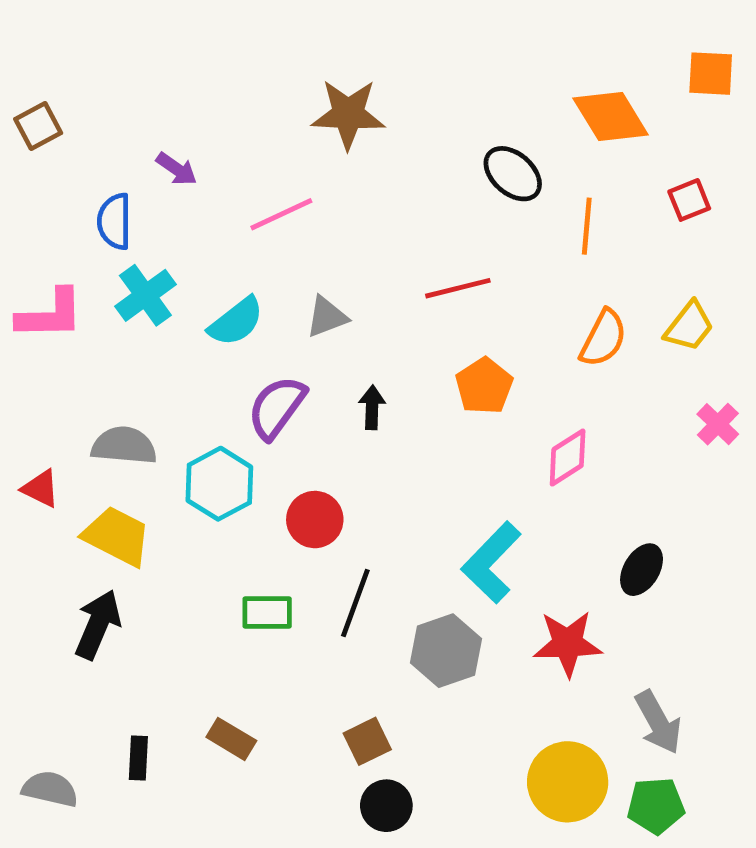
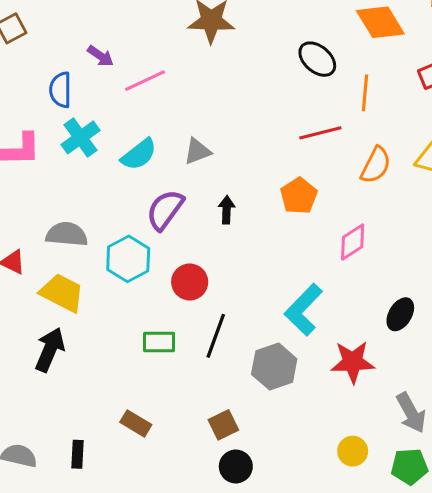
pink line: (281, 214) -> (145, 81), moved
red line: (458, 288) -> (320, 133), moved
black rectangle: (138, 758) -> (77, 454), moved
yellow circle: (568, 782) -> (353, 451), size x0.6

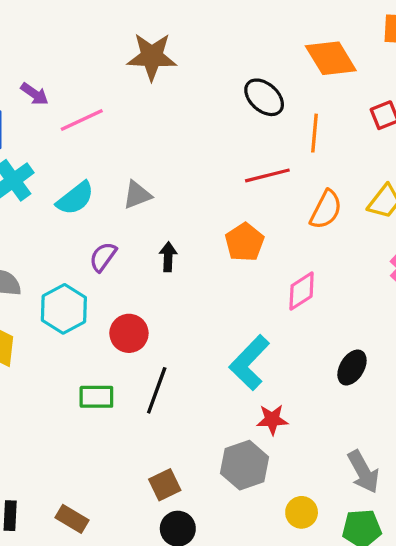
purple semicircle: (165, 210) -> (103, 257), size x0.7
red star: (353, 362) -> (272, 420), moved, size x0.7
gray hexagon: (274, 367) -> (245, 465), moved
brown rectangle: (136, 423) -> (72, 519), moved

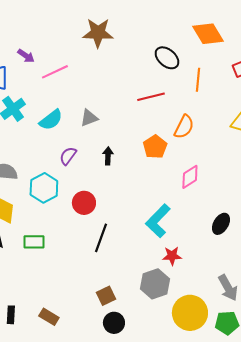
red line: (267, 175) -> (151, 97), moved
orange semicircle: (326, 210) -> (184, 127), moved
green rectangle: (96, 397) -> (34, 242), moved
yellow circle: (302, 512) -> (190, 313), size x1.8

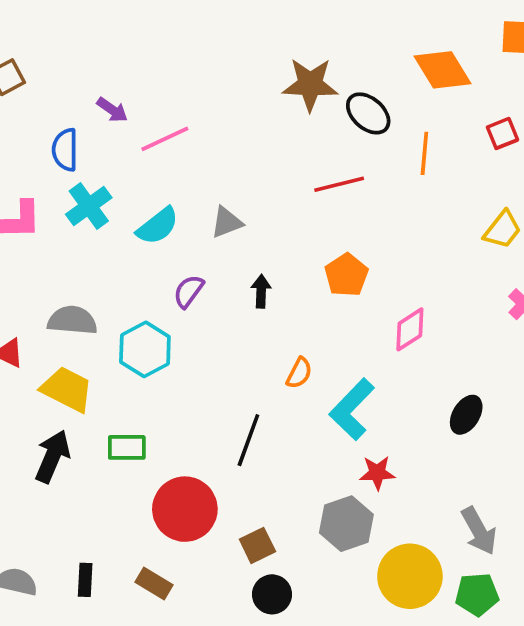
brown star: (98, 33) -> (310, 84), moved
orange semicircle: (184, 127) -> (299, 373), moved, size x0.7
red circle: (84, 203) -> (185, 509), moved, size x1.5

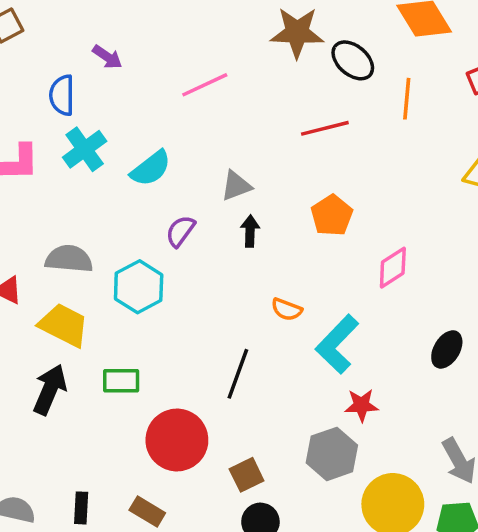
pink line: (165, 139) -> (205, 85), moved
gray triangle: (227, 222) -> (236, 186), moved
orange semicircle: (299, 373) -> (287, 309), turned 84

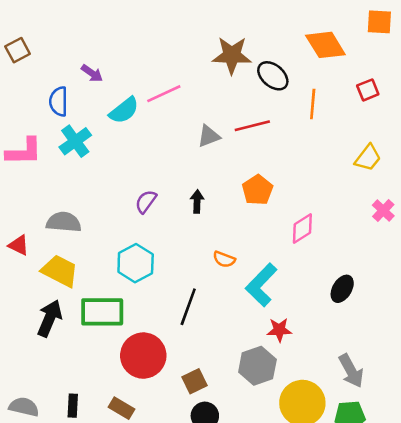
cyan semicircle: (151, 168) -> (124, 110), moved
gray triangle: (236, 186) -> (209, 136), moved
cyan hexagon: (139, 287) -> (136, 263), moved
green rectangle: (121, 381) -> (102, 312), size x1.6

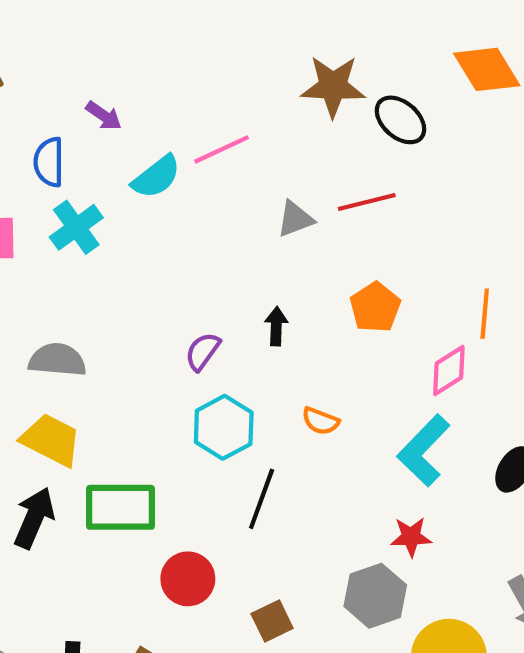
orange line: (313, 104) -> (485, 314), moved
purple semicircle: (146, 202) -> (203, 352), moved
cyan hexagon: (136, 263) -> (224, 427), moved
cyan L-shape: (261, 285) -> (424, 450), moved
red circle: (143, 356) -> (188, 579), size x0.7

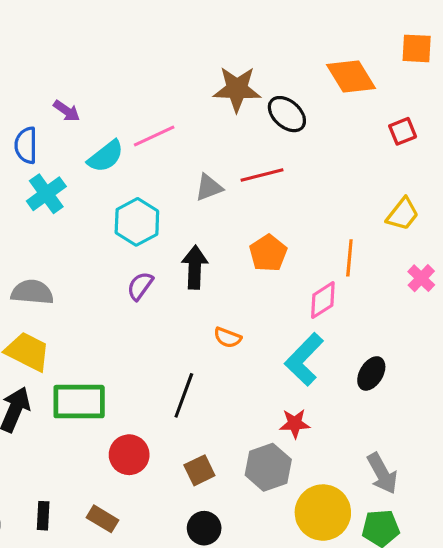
black arrow: (276, 326) -> (195, 267), size x1.5
cyan hexagon: (224, 427) -> (137, 222), moved
brown square: (272, 621) -> (199, 470), moved

